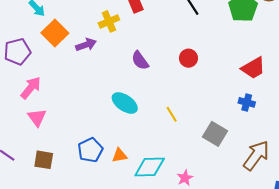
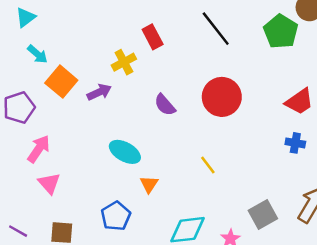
red circle: (188, 58) -> (222, 97), size x1.8
cyan ellipse: (125, 103) -> (125, 152), moved
gray square: (215, 134) -> (263, 215), moved, turned 35
orange triangle: (120, 155) -> (149, 184), moved, turned -42

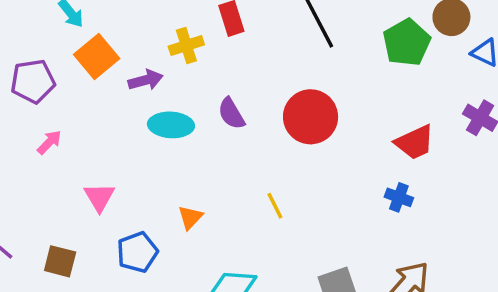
pink arrow: (39, 149) -> (49, 142), size x0.7
cyan ellipse: (125, 152) -> (171, 125), moved, turned -36
pink triangle: (49, 183) -> (99, 197), moved

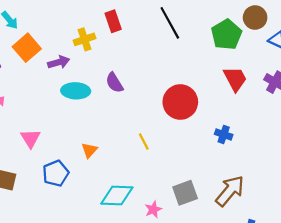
red circle: (311, 117) -> (180, 102), moved
red trapezoid: (415, 142) -> (235, 79), moved, turned -92

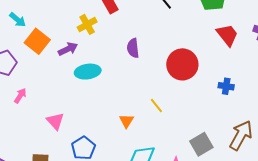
purple semicircle: (114, 83) -> (133, 48), moved, turned 36
orange triangle: (89, 150) -> (126, 121), moved

